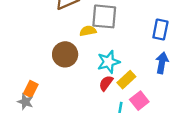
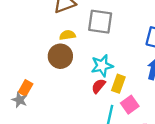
yellow semicircle: (88, 31) -> (67, 35), moved
yellow rectangle: (126, 80) -> (118, 84), turned -30

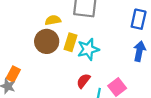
yellow rectangle: (118, 84) -> (71, 42), moved
red semicircle: (98, 86) -> (83, 81), moved

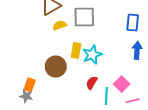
yellow semicircle: (53, 20) -> (60, 25), moved
brown circle: (47, 41) -> (56, 67), moved

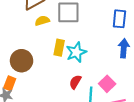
brown circle: (56, 67) -> (22, 61), moved

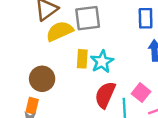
yellow semicircle: (42, 21) -> (60, 31), size x1.6
red semicircle: (75, 82) -> (105, 95), size x1.6

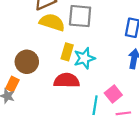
yellow semicircle: (60, 31) -> (52, 22), turned 30
red semicircle: (105, 95) -> (67, 80), moved, turned 55

